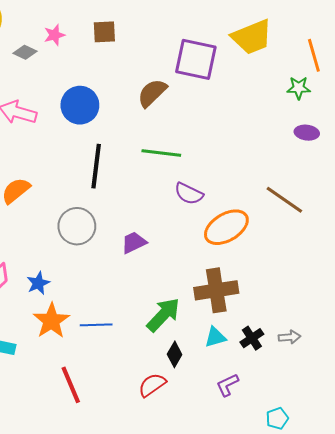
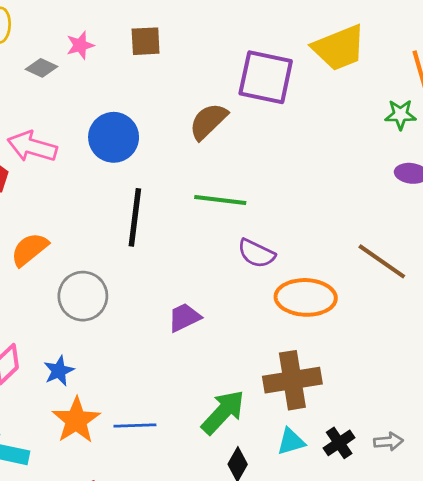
gray circle: (77, 226) -> (83, 296), moved
orange ellipse: (226, 227) -> (306, 297), turned 33

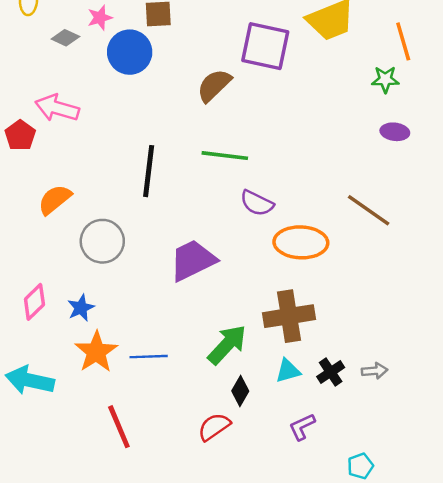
blue circle: (114, 137) -> (130, 52), moved
purple trapezoid: (184, 317) -> (193, 260), size x1.6

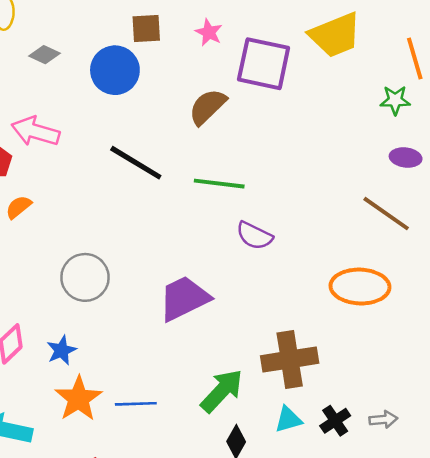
pink star: (100, 18) -> (209, 32), moved, turned -30
black line: (149, 171) -> (136, 163), moved, turned -66
orange semicircle: (55, 200) -> (19, 207), moved, size x0.7
brown line: (369, 210) -> (386, 214), moved
orange ellipse: (301, 242) -> (360, 287), moved

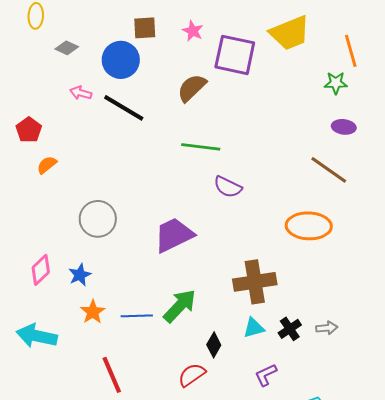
pink arrow: (35, 131) -> (81, 93), moved, size x0.6
black line: (136, 163) -> (124, 108), moved
green arrow: (222, 391) -> (180, 306), moved
orange star: (78, 399) -> (93, 312), size x0.7

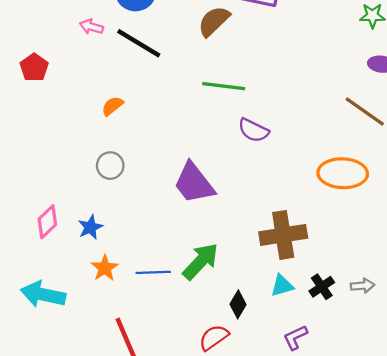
orange semicircle: (47, 165) -> (112, 106), moved
gray circle: (98, 219) -> (110, 166), size x0.7
purple trapezoid: (174, 235) -> (194, 183), turned -102

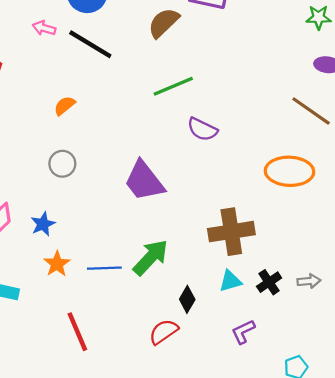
green line: (224, 86) -> (173, 86), turned -30

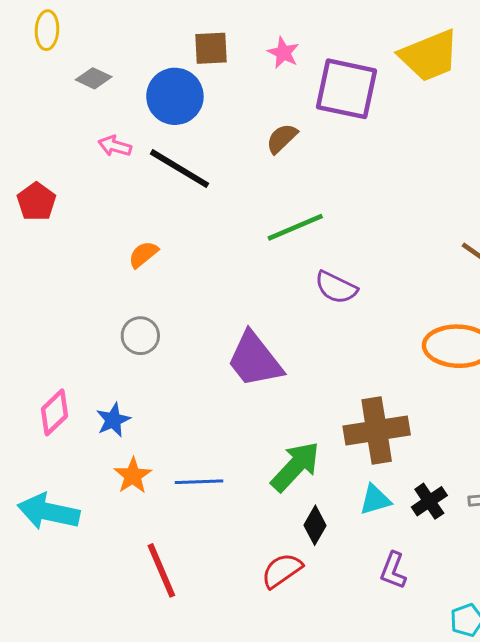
brown semicircle: (164, 23) -> (282, 138), size x0.7
green arrow: (151, 257) -> (295, 467), moved
purple L-shape: (243, 332) -> (393, 570), turned -44

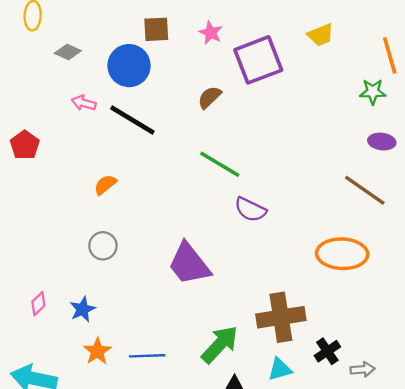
yellow trapezoid: (429, 56) -> (321, 35), size x0.6
purple square: (347, 89) -> (258, 60), turned -33
green line: (295, 227) -> (220, 164), turned 54
pink diamond: (55, 412) -> (38, 304), size x0.7
black cross: (429, 501) -> (327, 351), moved

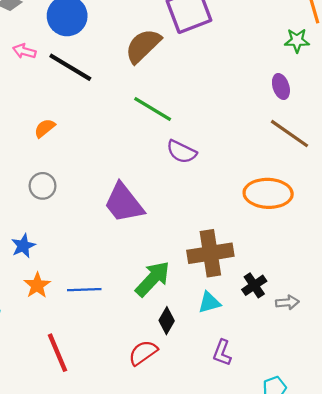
brown semicircle: (209, 97) -> (143, 46), size x1.6
purple ellipse: (382, 142) -> (281, 86), moved, turned 65

